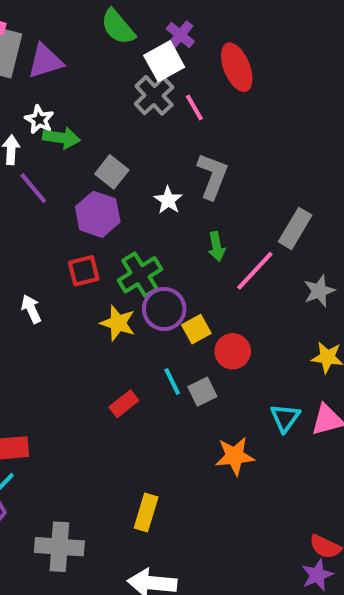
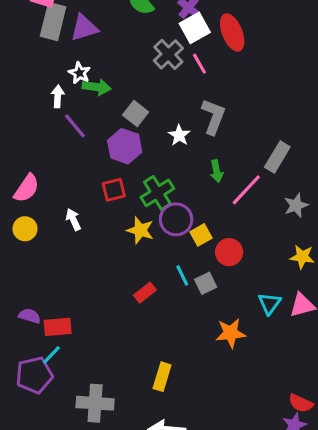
white square: (164, 61) -> (195, 28), moved

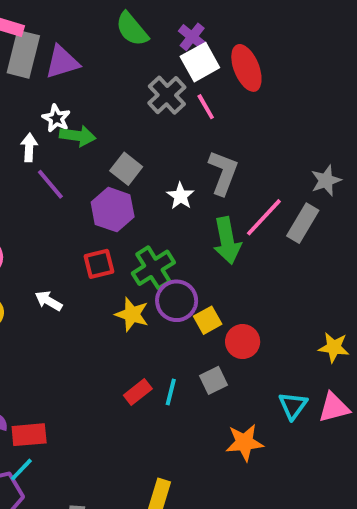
green arrow: (217, 171) -> (227, 241), size x1.6
pink line: (246, 190) -> (264, 217), moved
gray star: (296, 205) -> (326, 180), moved
white arrow: (73, 219) -> (49, 301), turned -35
cyan line: (182, 275) -> (171, 392), moved, turned 40

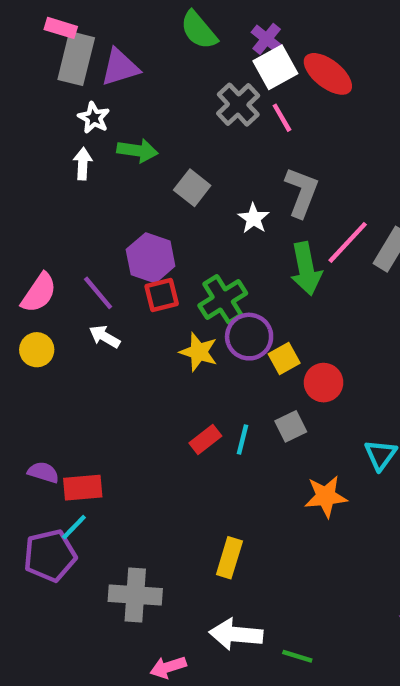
red ellipse: (246, 68) -> (328, 74), turned -30
white star: (56, 118) -> (94, 118), moved
purple line: (50, 184) -> (98, 293), moved
purple hexagon: (113, 210) -> (151, 258), moved

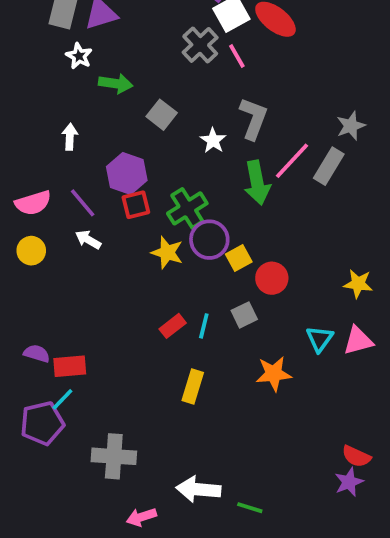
white arrow: (83, 164) -> (70, 137), moved
pink semicircle: (39, 293) -> (33, 203), turned 39
yellow rectangle: (229, 558) -> (193, 387), moved

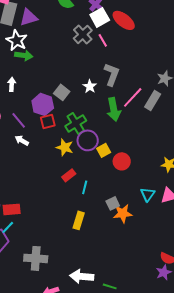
white star: (79, 56) -> (17, 40), size x1.5
green arrow: (116, 84) -> (24, 55), moved
gray square: (162, 115) -> (62, 92), moved
gray square: (244, 315) -> (113, 203), moved
red rectangle: (173, 326) -> (69, 175), moved

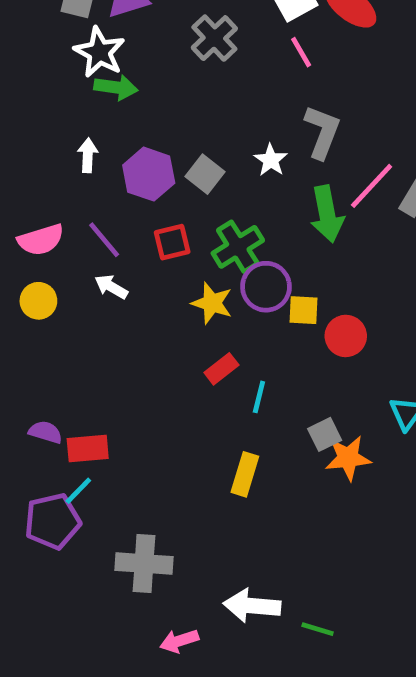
gray cross: (83, 34) -> (214, 38), moved
purple hexagon: (43, 104) -> (149, 174), moved
yellow square: (104, 150) -> (304, 310), turned 32

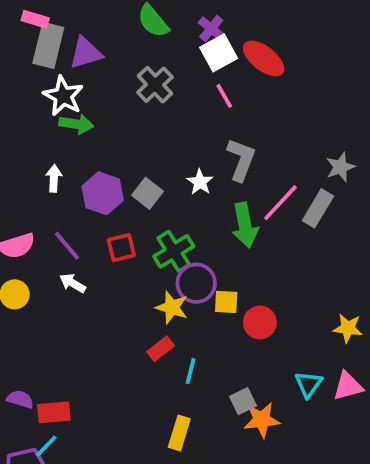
yellow star: (212, 303) -> (172, 308), moved

